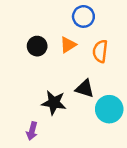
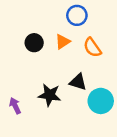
orange semicircle: (100, 51) -> (92, 47), turned -42
purple arrow: (32, 131) -> (15, 106), moved, turned 140

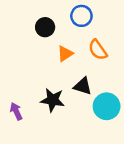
orange triangle: (63, 42) -> (65, 54), moved
black circle: (34, 43) -> (45, 27), moved

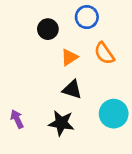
black triangle: (83, 86) -> (72, 89), moved
black star: (53, 100) -> (61, 123), moved

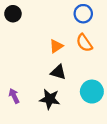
blue circle: (87, 17) -> (83, 14), moved
black circle: (48, 29) -> (13, 14), moved

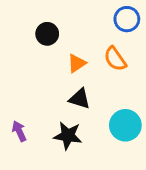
black circle: (13, 14) -> (47, 34), moved
blue circle: (83, 14) -> (127, 19), moved

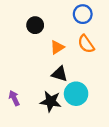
blue circle: (127, 19) -> (83, 14), moved
cyan circle: (125, 125) -> (76, 94), moved

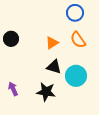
black circle: (35, 25) -> (11, 39), moved
cyan circle: (76, 94) -> (76, 76), moved

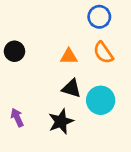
orange triangle: (52, 43) -> (69, 57), turned 32
black star: (46, 92) -> (61, 121), turned -30

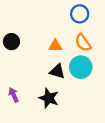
cyan circle: (101, 100) -> (81, 67), moved
black star: (61, 121) -> (49, 98), turned -30

